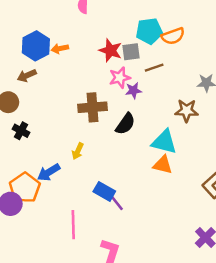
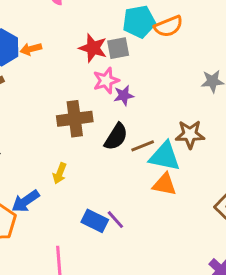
brown line: (154, 68) -> (143, 146), moved
brown star: (187, 111) -> (190, 134), moved
purple line: (117, 203) -> (115, 220), moved

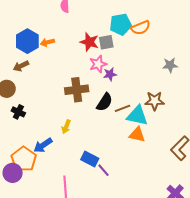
purple line: (115, 220) -> (104, 170), moved

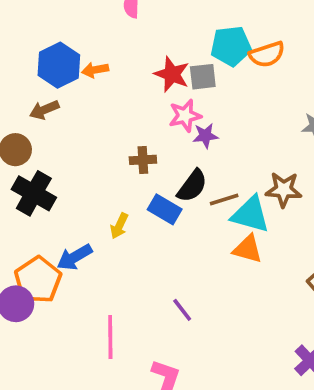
brown cross: (77, 90) -> (143, 160), size x0.6
black cross: (18, 112) -> (34, 193), size x1.6
blue rectangle: (90, 159) -> (165, 209), moved

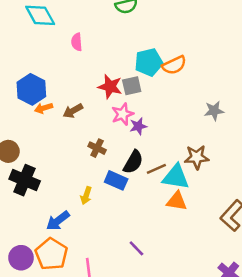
orange arrow: (95, 70) -> (44, 108), moved
brown arrow: (44, 110) -> (73, 111), moved
brown cross: (143, 160) -> (97, 148), turned 36
orange pentagon: (38, 280) -> (51, 254), moved

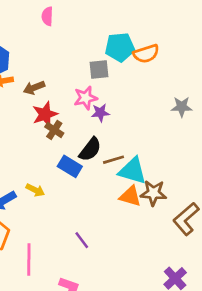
red star: (110, 87) -> (45, 114), moved, turned 30
brown star: (197, 157) -> (153, 193), moved
yellow arrow: (86, 196) -> (35, 190), moved, turned -90

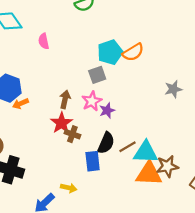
brown arrow: (34, 88) -> (65, 99), moved, turned 138
blue rectangle: (70, 166) -> (93, 161), turned 66
orange triangle: (130, 196) -> (149, 174), size x1.4

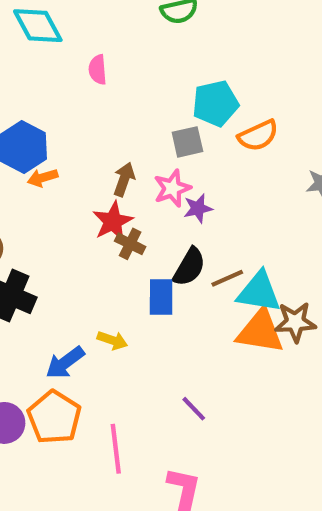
orange semicircle: (133, 52) -> (258, 135), moved

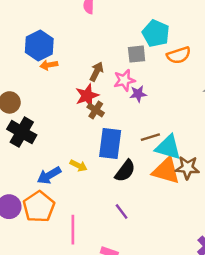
cyan pentagon: (215, 103) -> (156, 33), turned 30
black semicircle: (189, 267) -> (125, 171), moved
blue rectangle: (161, 297) -> (110, 144), size x1.4

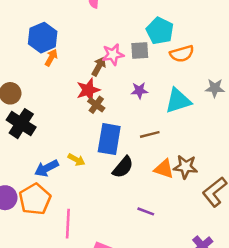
orange arrow: (49, 65) -> (51, 58), turned 126
pink star: (124, 80) -> (113, 54), moved
cyan triangle: (168, 147) -> (178, 101), moved, turned -36
orange triangle: (166, 171) -> (164, 169), size x0.7
purple line: (122, 212) -> (146, 211), moved, turned -35

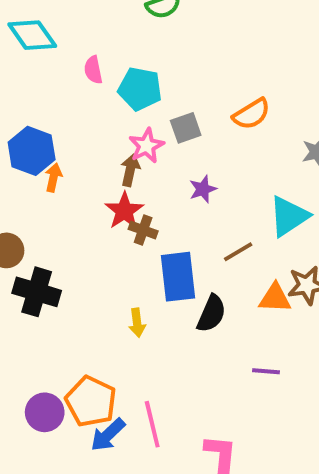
cyan pentagon: (160, 31) -> (140, 89), moved
cyan triangle: (178, 101) -> (289, 216), moved
yellow arrow: (76, 160) -> (137, 323), turned 70
blue arrow: (46, 168) -> (108, 435), moved

